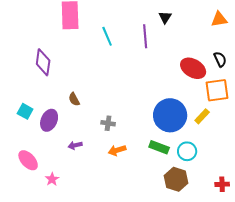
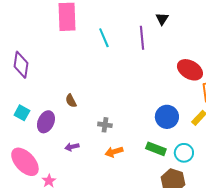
purple diamond: (43, 62) -> (21, 65), moved
blue circle: (170, 115) -> (167, 117), size x0.7
pink ellipse: (28, 160) -> (25, 162), size x1.4

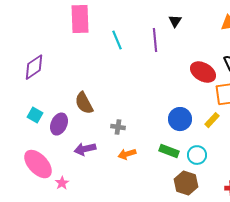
purple diamond: (21, 65) -> (34, 67), turned 48
brown semicircle: (71, 101) -> (84, 103), size x1.6
purple arrow: (72, 147) -> (85, 149), size x1.5

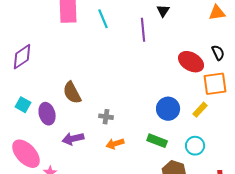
cyan line: (117, 40) -> (103, 19), moved
purple ellipse: (59, 124) -> (47, 114), turned -40
cyan circle: (197, 155) -> (195, 146), moved

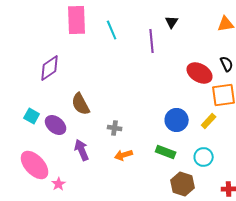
purple diamond: (22, 57) -> (50, 68), moved
purple ellipse: (47, 114) -> (56, 125), turned -35
purple arrow: (73, 139) -> (82, 150), turned 80

